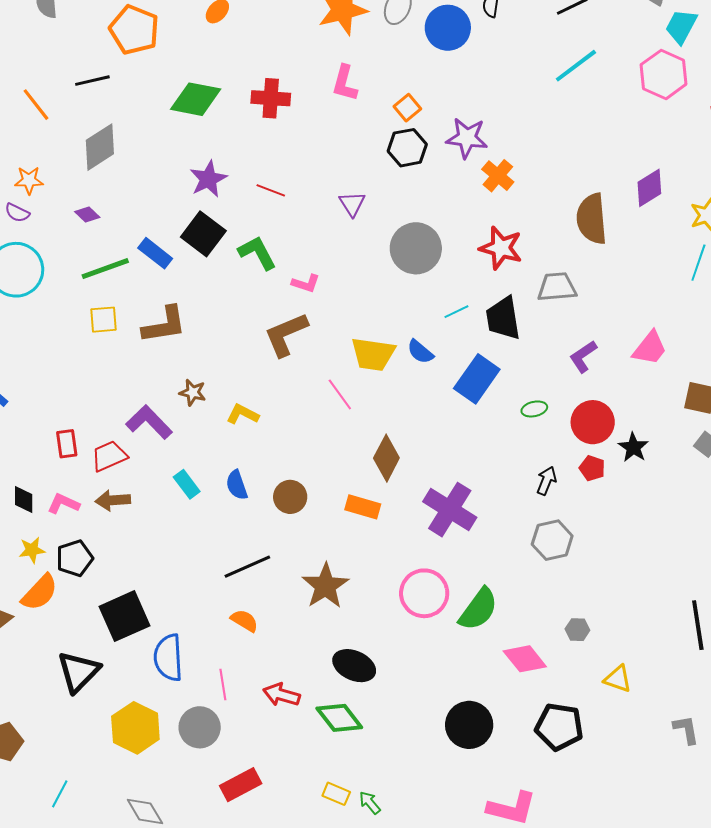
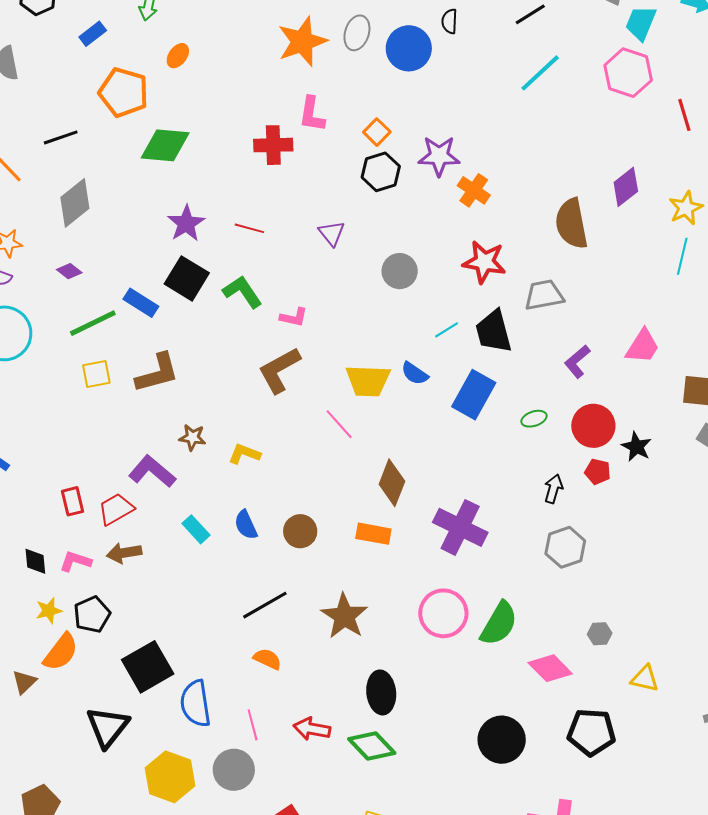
orange pentagon: (134, 30) -> (124, 92), moved
red cross: (271, 98) -> (273, 145), moved
gray circle: (416, 248) -> (400, 271), size x0.7
black ellipse: (354, 666) -> (381, 692), turned 66

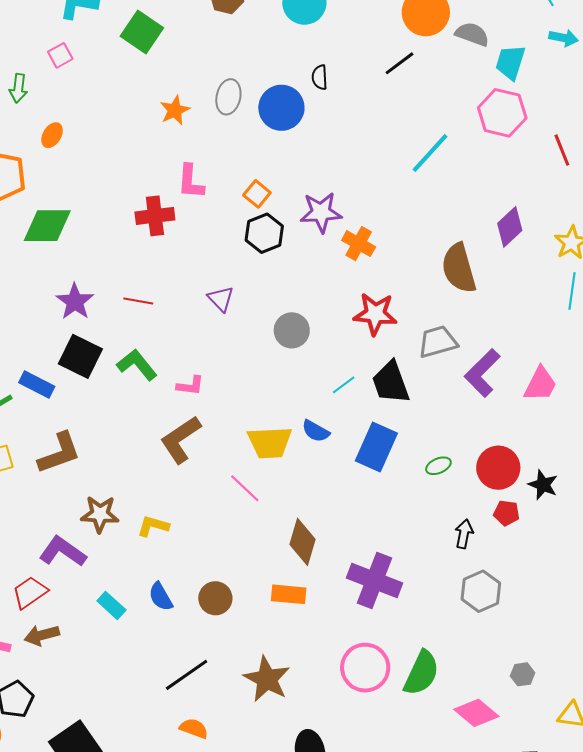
orange star: (302, 42) -> (175, 110), size x0.6
cyan line: (540, 73) -> (430, 153), moved
purple L-shape: (577, 361) -> (482, 373), moved, size x1.4
brown star: (192, 437) -> (100, 514), size x1.4

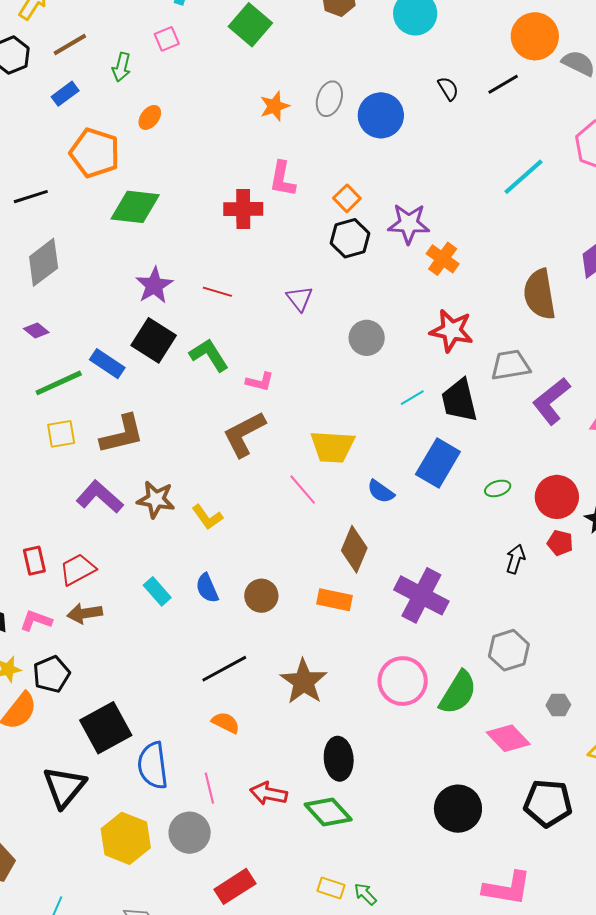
black semicircle: (320, 77) -> (448, 89), moved, turned 145
blue semicircle: (316, 431) -> (381, 492), moved
yellow L-shape: (153, 526) -> (207, 517), turned -148
purple L-shape: (63, 552) -> (100, 497), moved
gray hexagon: (481, 591) -> (509, 650), moved

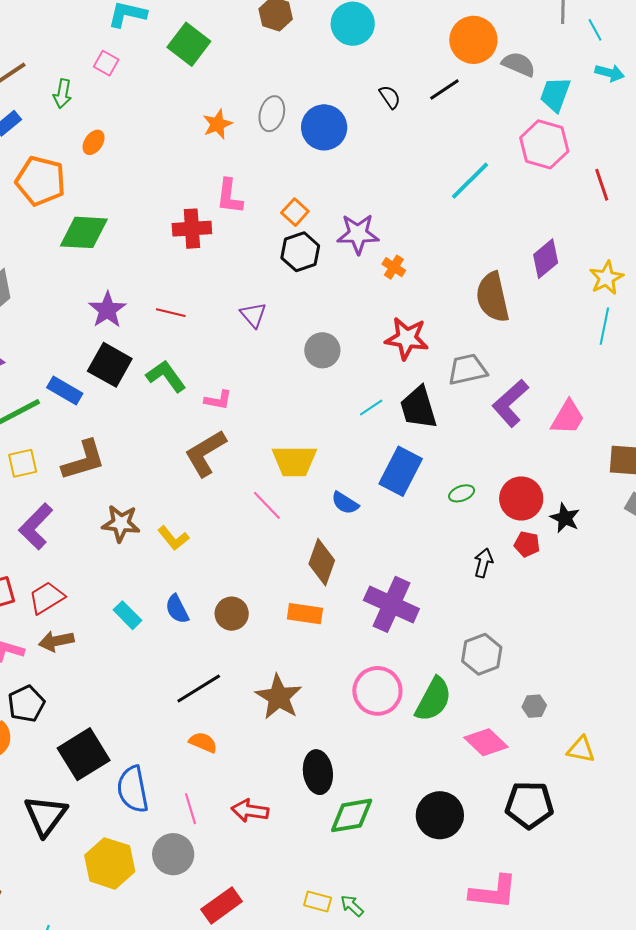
pink square: (167, 39) -> (106, 63), turned -35
orange cross: (443, 259) -> (394, 267), size x0.7
purple L-shape: (100, 497) -> (36, 526), moved, turned -84
green diamond: (328, 812) -> (352, 815), moved, turned -54

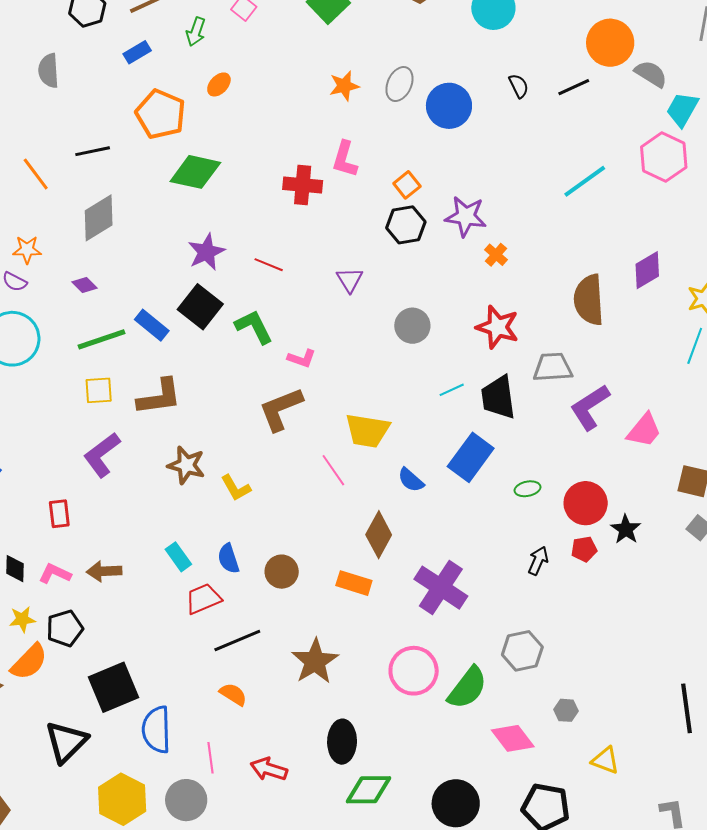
red pentagon: (527, 544) -> (584, 549), turned -30
red trapezoid: (47, 598) -> (203, 599), moved

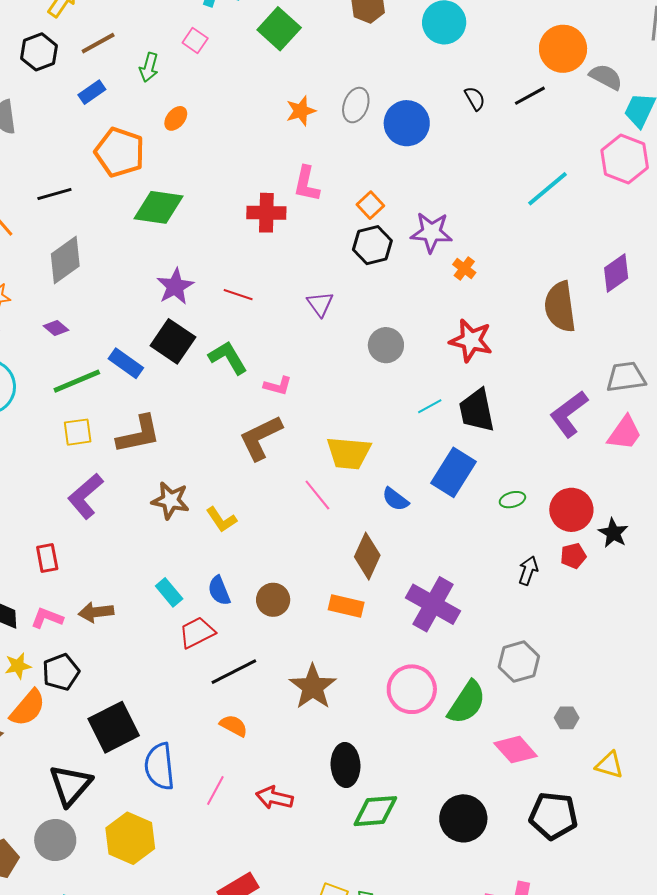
gray trapezoid: (553, 367) -> (626, 377), moved
pink line: (210, 758) -> (215, 791), turned 40
gray circle: (186, 800) -> (55, 840), moved

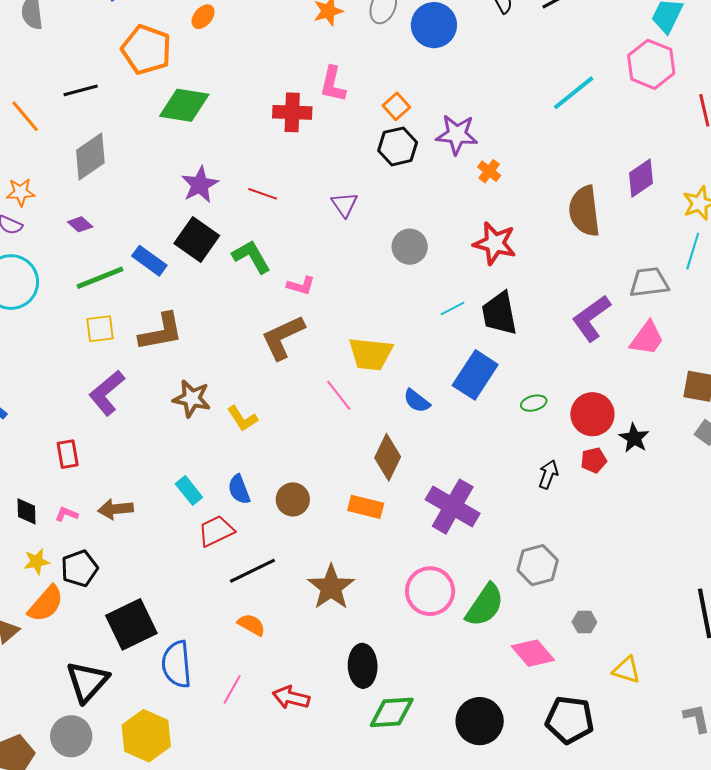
pink L-shape: (47, 618) -> (66, 514), size x0.7

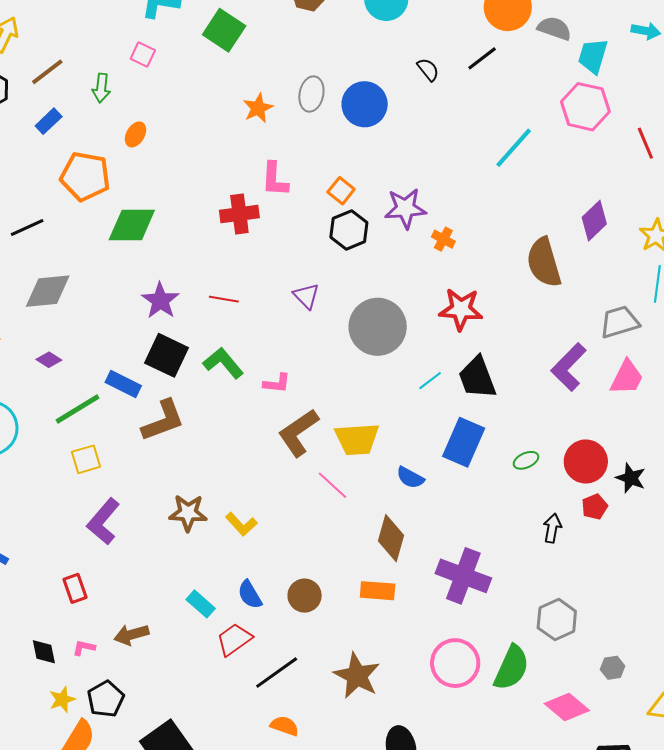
gray diamond: (90, 157) -> (48, 291), turned 39
gray circle: (410, 247) -> (378, 327), size x1.6
brown L-shape: (161, 332) -> (163, 421), moved
brown L-shape: (283, 337) -> (298, 433), moved

